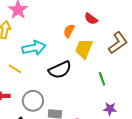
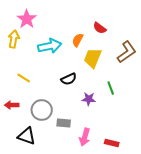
cyan arrow: (34, 48) -> (50, 46), moved
black semicircle: (60, 70) -> (69, 79), size x0.7
purple star: (110, 109) -> (89, 99), moved

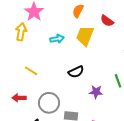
orange semicircle: (78, 40) -> (78, 11), moved
cyan arrow: (50, 46) -> (57, 39), size x0.6
yellow trapezoid: (93, 58) -> (85, 36), moved

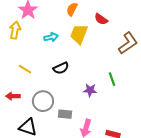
black semicircle: (76, 72) -> (61, 68), moved

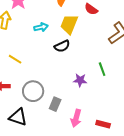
black semicircle: (61, 68) -> (62, 46), moved
gray rectangle: (65, 114) -> (55, 104), turned -72

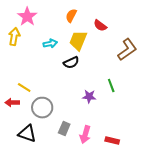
yellow line: (15, 59) -> (24, 88), moved
gray rectangle: (55, 104) -> (64, 129), moved

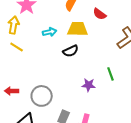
yellow trapezoid: (78, 41) -> (78, 29), turned 70
yellow line: (24, 88) -> (17, 47), moved

